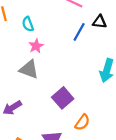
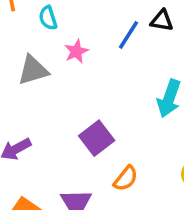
pink star: (36, 46) -> (76, 51), moved
gray triangle: (29, 69) -> (33, 70), moved, turned -40

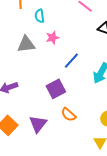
blue line: (129, 35) -> (71, 61), moved
orange semicircle: (126, 178) -> (68, 115), turned 84

